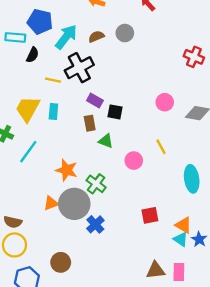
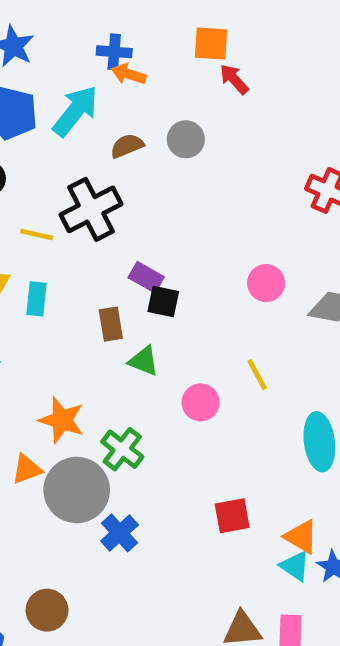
cyan arrow: (66, 37) -> (75, 111), moved
purple rectangle: (95, 100) -> (146, 277), moved
orange triangle: (51, 203) -> (27, 469), moved

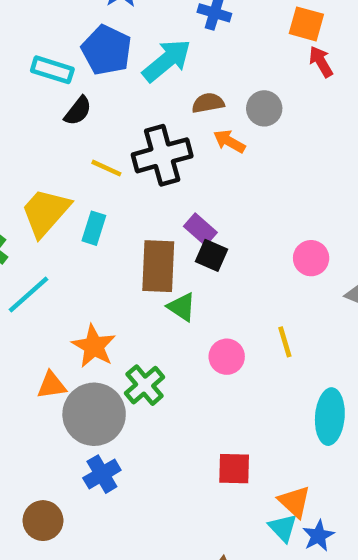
orange arrow: (129, 74) -> (229, 141), moved
brown rectangle: (111, 324) -> (158, 266), size x1.6
blue cross: (120, 533) -> (102, 474), moved

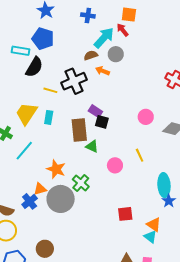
cyan arrow: (167, 60) -> (104, 38), moved
red arrow: (321, 62) -> (123, 30), moved
black semicircle: (78, 111) -> (34, 67), size x1.5
blue cross: (102, 474) -> (30, 201), moved
blue star: (318, 536) -> (169, 201), moved

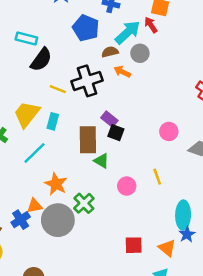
blue pentagon: (43, 39) -> (86, 28), moved
cyan line: (24, 151) -> (34, 153), moved
orange triangle: (154, 225) -> (167, 248), moved

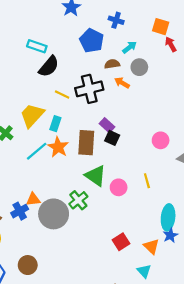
red arrow: (151, 25) -> (171, 44), moved
cyan arrow: (128, 32) -> (129, 47), size x0.6
green triangle: (101, 161) -> (96, 176), moved, size x1.5
orange star: (56, 184) -> (58, 147), moved
red square: (134, 245) -> (121, 242), turned -35

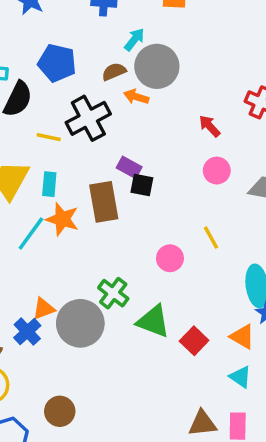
blue pentagon: (92, 41) -> (57, 63), moved
red arrow: (171, 44) -> (210, 126), moved
gray circle: (139, 67) -> (157, 66), size x1.6
green triangle: (96, 176) -> (153, 321), moved

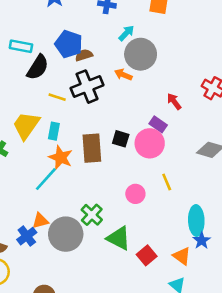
brown semicircle: (114, 72) -> (84, 55), moved
purple rectangle: (129, 167) -> (158, 124), moved
pink circle: (217, 171) -> (150, 143), moved, size x1.5
cyan line: (31, 233) -> (46, 179), moved

